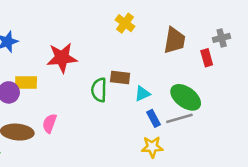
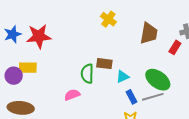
red star: (62, 58) -> (39, 36), moved
red rectangle: (207, 58) -> (175, 47), turned 48
pink semicircle: (49, 123) -> (72, 95), moved, turned 49

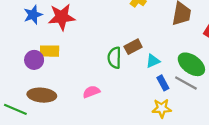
brown rectangle: (104, 64) -> (133, 47), turned -35
pink semicircle: (72, 95) -> (91, 92), moved
gray line: (153, 97) -> (186, 83), turned 45

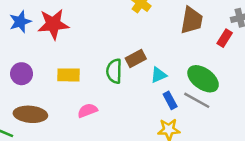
yellow rectangle: (50, 51) -> (68, 75), moved

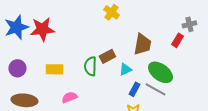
brown trapezoid: (192, 20) -> (142, 44), moved
blue star: (20, 22) -> (16, 27), size x1.4
blue rectangle: (170, 100) -> (134, 89), turned 56

